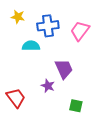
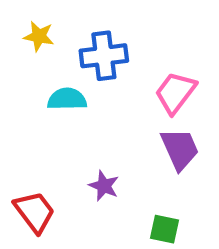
pink trapezoid: (80, 31) -> (175, 93), moved
purple trapezoid: (64, 69) -> (180, 149), moved

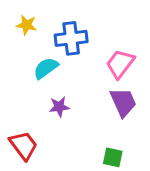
cyan semicircle: (67, 99) -> (46, 68), turned -35
purple star: (104, 186) -> (59, 107), moved, turned -30

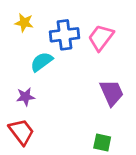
pink trapezoid: (120, 64) -> (101, 37), moved
purple star: (59, 107) -> (25, 97), moved

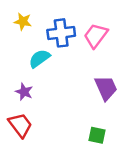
purple star: (25, 97) -> (24, 92), turned 30

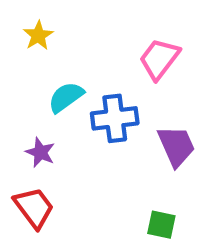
yellow star: (23, 21) -> (38, 35), turned 30
blue cross: (61, 33) -> (115, 118), moved

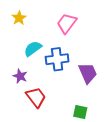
pink trapezoid: (159, 59) -> (67, 23), moved
red trapezoid: (34, 208) -> (36, 97), moved

